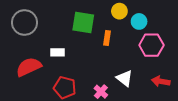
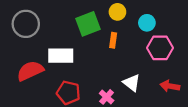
yellow circle: (119, 11) -> (117, 12), moved
green square: (83, 22) -> (88, 24), turned -30
white rectangle: (58, 52) -> (61, 56), size x1.6

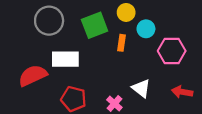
cyan circle: (147, 23) -> (146, 29), moved
gray circle: (26, 24) -> (49, 21), moved

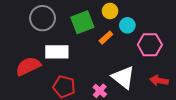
orange rectangle: (121, 43) -> (106, 38), turned 40
white triangle: (141, 88) -> (123, 77), size x1.4

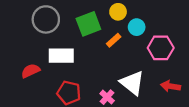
red semicircle: (28, 66) -> (31, 71), size x0.7

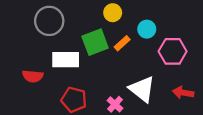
yellow circle: (118, 12) -> (113, 13), moved
green square: (88, 24) -> (95, 42), moved
red semicircle: (31, 71) -> (33, 76), turned -150

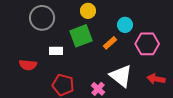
yellow circle: (113, 13) -> (88, 11), moved
orange rectangle: (122, 43) -> (110, 43), moved
white rectangle: (66, 60) -> (56, 51), size x0.6

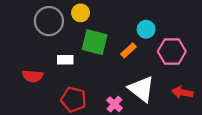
yellow circle: (88, 11) -> (81, 13), moved
green square: (81, 36) -> (95, 42), turned 35

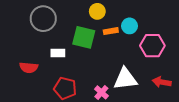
yellow circle: (81, 13) -> (97, 11), moved
orange rectangle: (128, 50) -> (111, 31), moved, turned 32
white triangle: (141, 89) -> (125, 79), turned -45

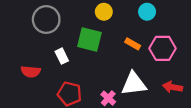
cyan circle: (130, 26) -> (147, 12), moved
orange rectangle: (111, 31) -> (133, 44), moved, turned 40
white rectangle: (58, 53) -> (62, 56), turned 64

